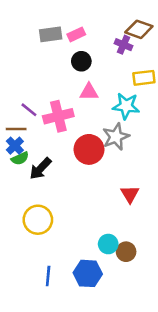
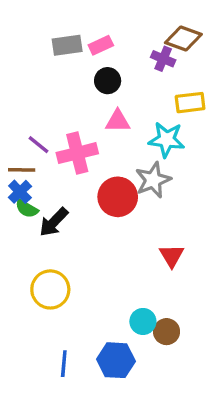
green semicircle: (20, 158) -> (27, 209), turned 54

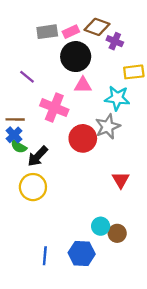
brown diamond: (183, 39) -> (97, 27), moved
black circle: (108, 81) -> (76, 57), size x1.6
purple line: (39, 145) -> (27, 77), moved
pink cross: (77, 153) -> (54, 108), turned 36
yellow circle: (50, 289) -> (33, 187), moved

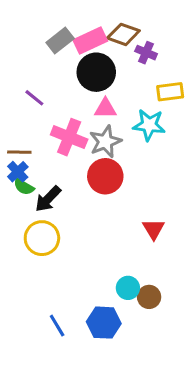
gray rectangle: (47, 32) -> (60, 40), turned -30
pink rectangle: (71, 32) -> (90, 40), size x1.5
gray star: (108, 127) -> (105, 142), moved
blue line: (45, 256) -> (57, 326), turned -36

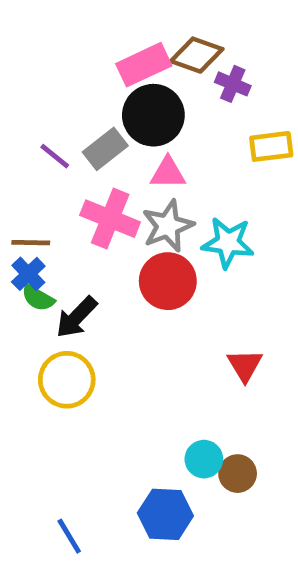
gray rectangle: (60, 40) -> (105, 149), moved
cyan star: (149, 125) -> (228, 243), moved
blue line: (57, 326) -> (69, 536), moved

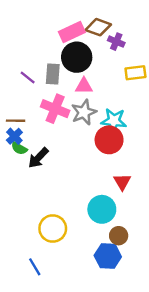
gray rectangle: (105, 149) -> (53, 74), turned -48
red circle: (168, 281) -> (109, 140), moved
yellow circle: (67, 380) -> (53, 229), moved
cyan circle: (204, 459) -> (102, 209), moved, size x1.5
blue hexagon: (165, 514) -> (108, 256), moved

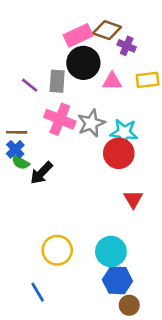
pink triangle: (84, 86) -> (112, 81), moved
cyan circle: (102, 209) -> (111, 252), moved
brown circle: (119, 236) -> (129, 305), moved

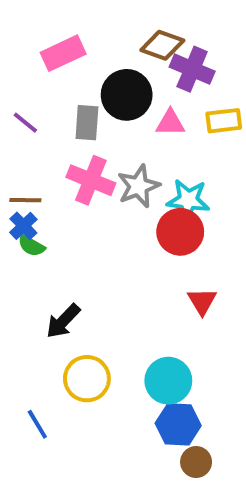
pink rectangle: (78, 35) -> (63, 53), moved
purple cross: (127, 46) -> (192, 69), size x1.5
purple line: (30, 85) -> (25, 123), moved
black arrow: (41, 173) -> (63, 321), moved
blue line: (38, 292) -> (37, 424), moved

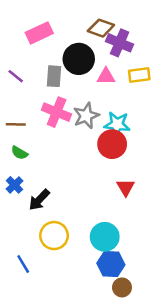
blue cross: (23, 226) -> (15, 185), moved

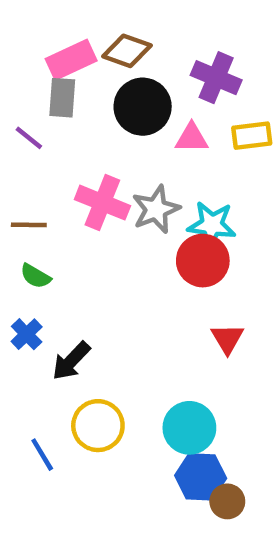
brown diamond: (101, 28) -> (127, 51), moved
gray rectangle: (54, 76) -> (62, 98), moved
blue line: (23, 264) -> (42, 455), moved
brown circle: (122, 287) -> (227, 501), moved

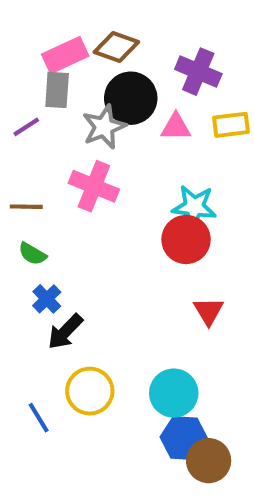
purple line: (29, 138) -> (26, 127), turned -72
gray star: (156, 209) -> (104, 127), moved
blue cross: (27, 334) -> (47, 299), moved
brown circle: (227, 501) -> (209, 461), size x1.4

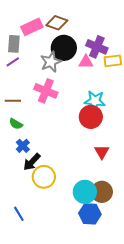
purple cross: (198, 72) -> (97, 47), moved
gray rectangle: (57, 90) -> (14, 44), moved
yellow circle: (90, 391) -> (44, 177), moved
blue line: (39, 418) -> (19, 214), moved
brown circle: (209, 461) -> (102, 192), moved

